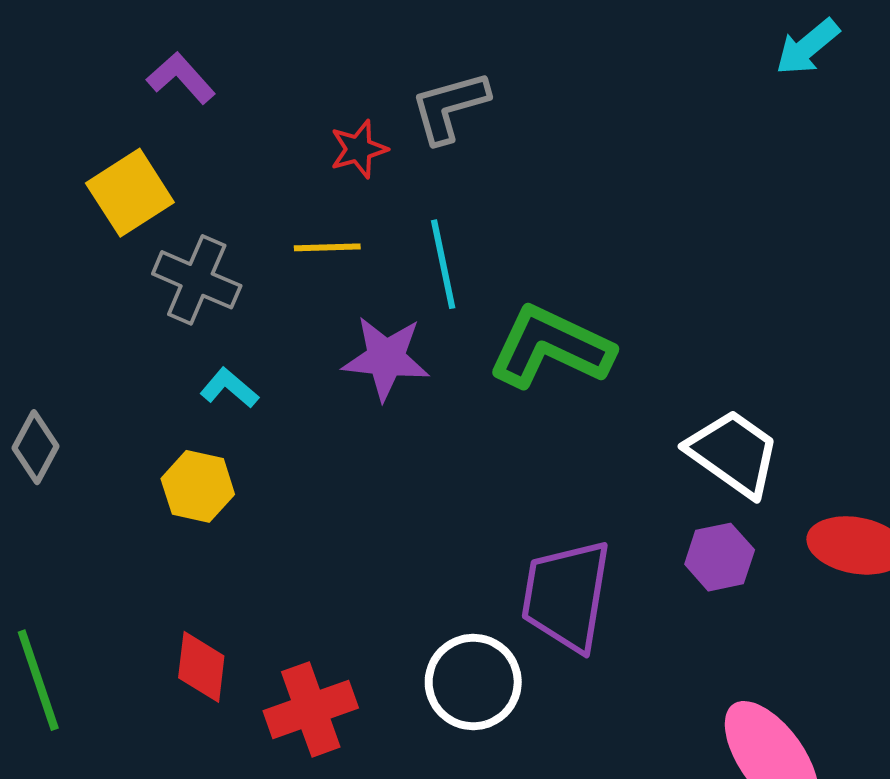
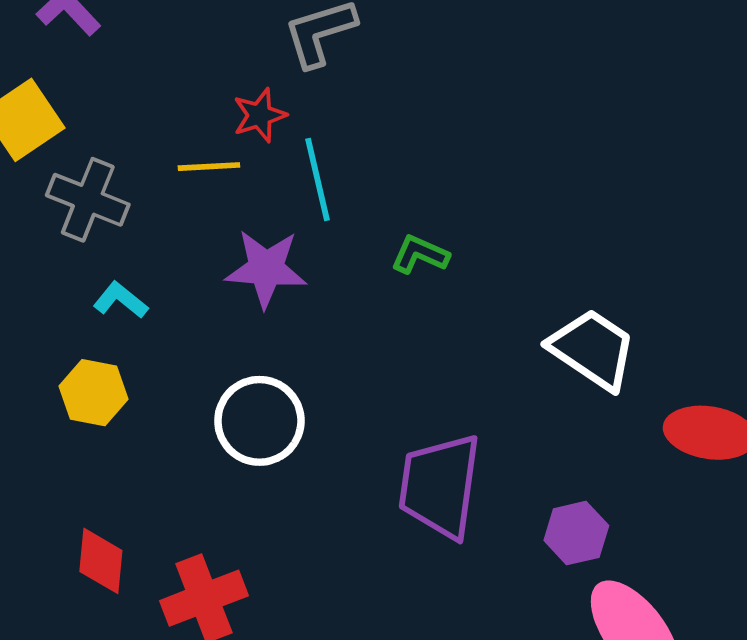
red star: (359, 149) -> (260, 115), moved
green L-shape: (551, 347) -> (420, 254), size x0.5
purple hexagon: (720, 557) -> (576, 533), moved
white circle: (473, 682) -> (259, 421), moved

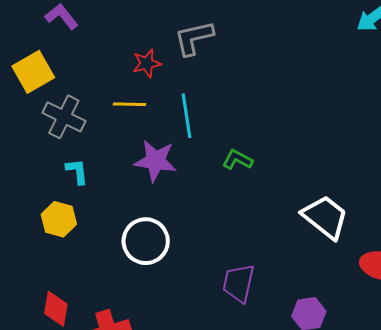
red star: (260, 115) -> (147, 63), moved
cyan L-shape: (121, 300) -> (77, 171), turned 40
purple trapezoid: (440, 486) -> (239, 283), size x0.7

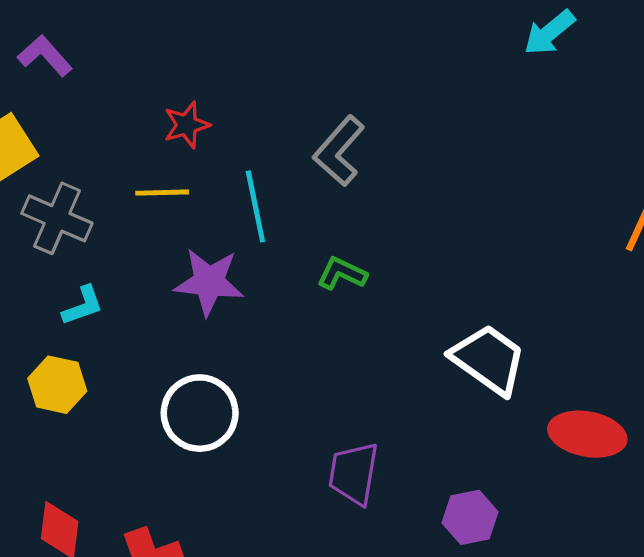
gray L-shape: (194, 38) -> (339, 151), moved, turned -33
cyan L-shape: (77, 171) -> (83, 306), turned 80

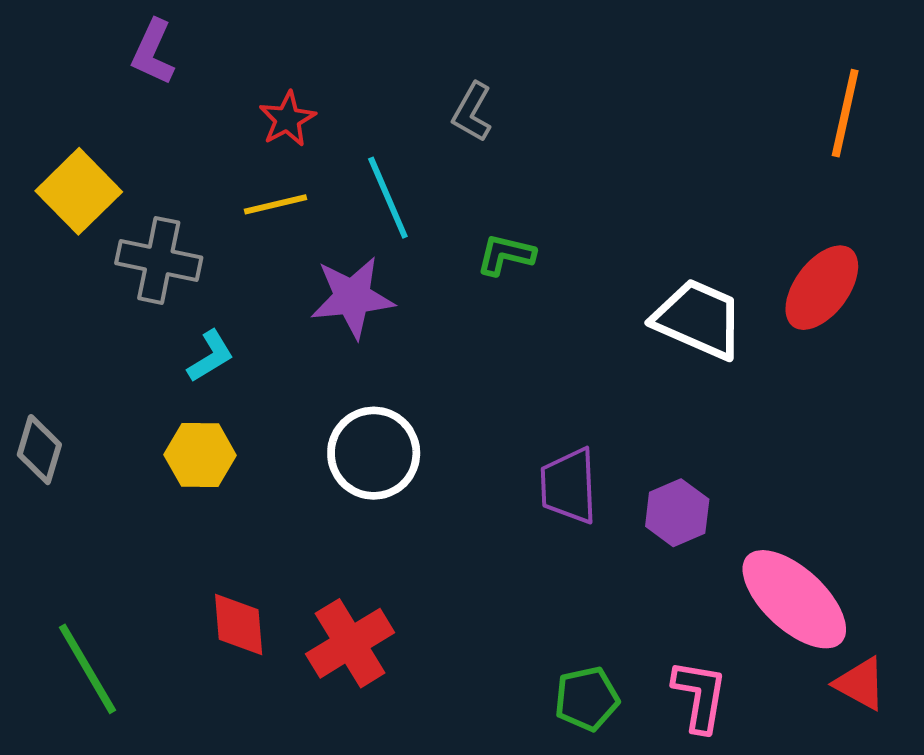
purple L-shape: (45, 56) -> (153, 52), moved, turned -102
gray L-shape: (339, 151) -> (472, 112), size x0.7
red ellipse: (587, 434) -> (822, 288), moved, turned -52
purple hexagon: (470, 517) -> (677, 513), moved

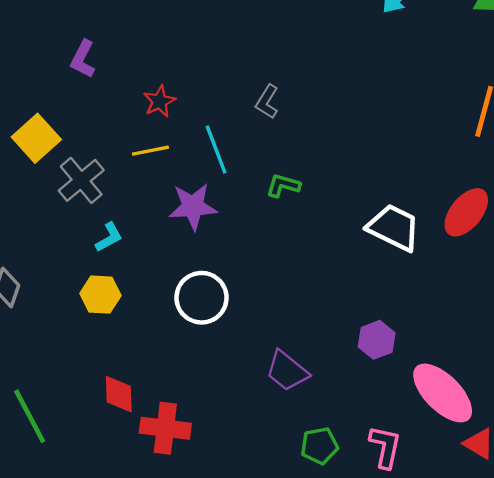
gray cross: (159, 260) -> (81, 180), turned 36
purple trapezoid: (569, 486) -> (287, 371), moved, turned -51
red cross: (350, 643) -> (165, 428), moved, turned 36

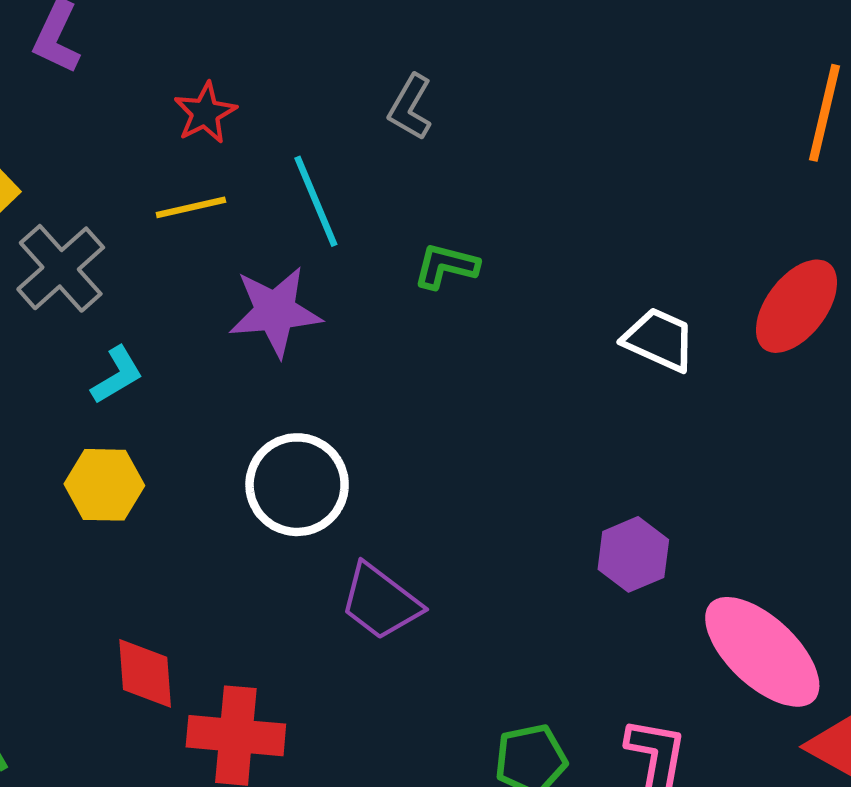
white trapezoid: (394, 228) -> (659, 340), size x0.7
purple trapezoid: (287, 371) -> (380, 602), moved

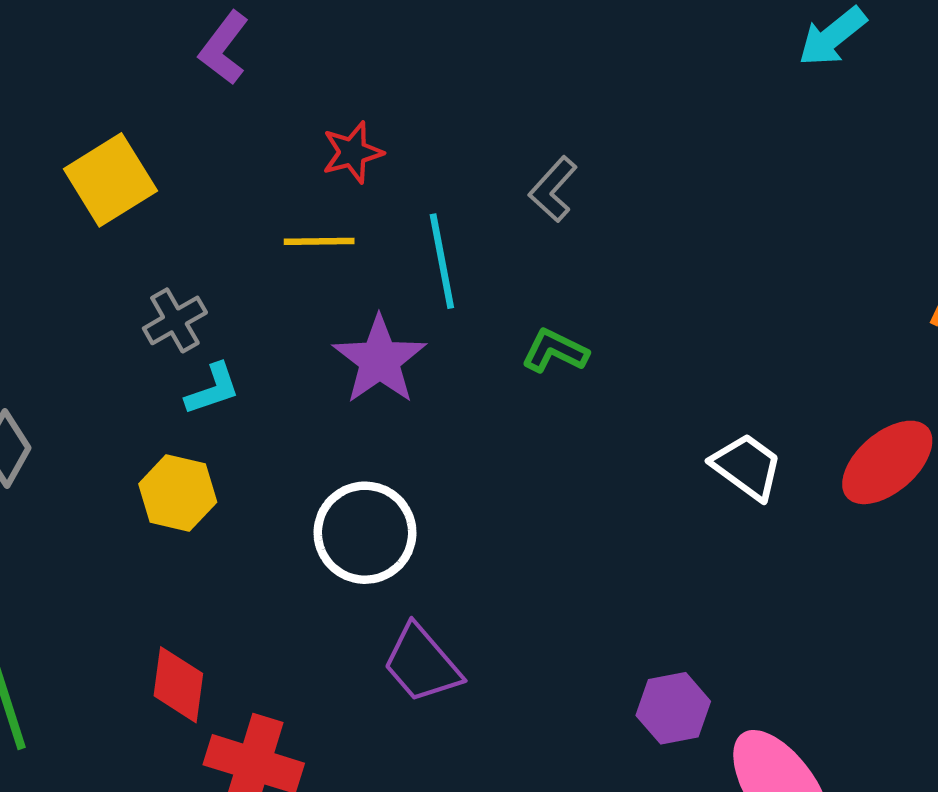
gray cross: (61, 268) -> (175, 320), moved, size x0.7
purple star: (275, 311) -> (379, 360), turned 30
purple hexagon: (633, 554) -> (673, 708), moved

